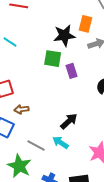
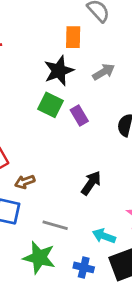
orange rectangle: (85, 24) -> (73, 37), moved
green square: (53, 59) -> (50, 105), turned 30
cyan arrow: (61, 143) -> (104, 236), moved

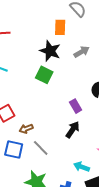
black star: (59, 71) -> (50, 51), turned -30
purple rectangle: (79, 115) -> (76, 106), moved
gray line: (55, 225) -> (41, 148), moved, turned 30

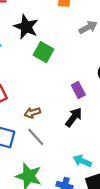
black star: (50, 51) -> (26, 27), moved
brown arrow: (26, 129) -> (32, 113), moved

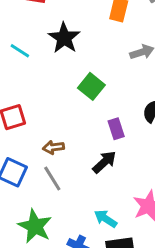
green square: (43, 52) -> (91, 86), moved

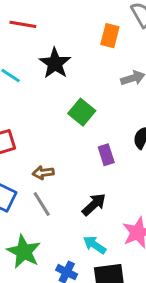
black arrow: (104, 162) -> (94, 204), moved

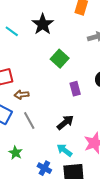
brown arrow: (43, 173) -> (22, 95), moved
green star: (24, 252) -> (16, 153), size x0.6

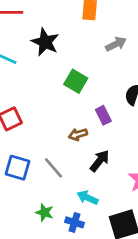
brown arrow: (22, 95) -> (78, 134), moved
cyan arrow: (64, 150) -> (87, 198), moved
blue cross: (44, 168) -> (74, 222), moved

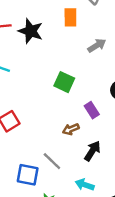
black star: (45, 42) -> (31, 31), moved
blue square: (18, 168) -> (28, 175), moved

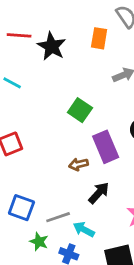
purple rectangle: (92, 110) -> (106, 147), size x1.6
gray line: (52, 161) -> (58, 217), moved, turned -72

